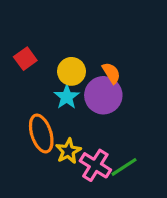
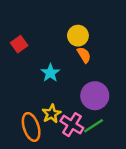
yellow circle: (71, 71) -> (78, 36), moved
purple circle: (103, 95) -> (95, 96), moved
orange ellipse: (41, 133) -> (31, 127), moved

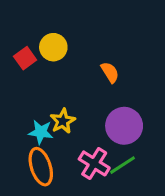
yellow circle: (78, 36) -> (53, 47), moved
cyan star: (50, 73) -> (41, 132), moved, turned -30
yellow star: (52, 114) -> (63, 121), moved

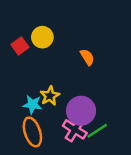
purple circle: (124, 126) -> (81, 111), moved

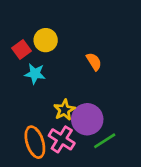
yellow star: (50, 96) -> (64, 110), moved
cyan star: (32, 105) -> (35, 74), moved
pink cross: (75, 129) -> (62, 139), moved

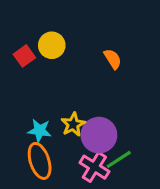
orange semicircle: (94, 62) -> (113, 59), moved
cyan star: (35, 74) -> (40, 131), moved
pink cross: (62, 139) -> (94, 167), moved

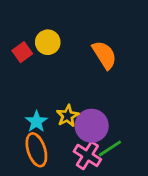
orange semicircle: (113, 59) -> (104, 55), size x1.5
cyan star: (40, 131) -> (36, 121), turned 30

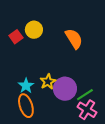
green line: (110, 148) -> (85, 95), moved
pink cross: (87, 155) -> (87, 110), moved

